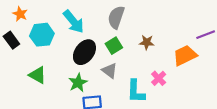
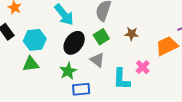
cyan hexagon: (42, 35) -> (35, 40), moved
green triangle: (38, 75) -> (31, 64), turned -36

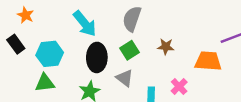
black ellipse: (74, 43) -> (97, 57), turned -35
orange trapezoid: (167, 46) -> (208, 61), turned 30

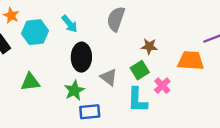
cyan arrow: (85, 24) -> (70, 24), size x0.7
green square: (129, 50) -> (140, 70), moved
cyan hexagon: (50, 54) -> (35, 32), moved

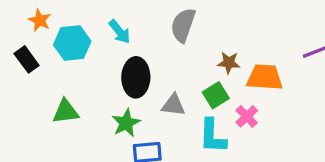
orange trapezoid: (191, 61) -> (265, 77), moved
gray triangle: (109, 77) -> (173, 105), turned -30

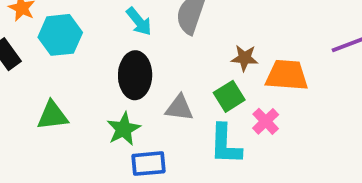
cyan arrow: (120, 32) -> (139, 21), moved

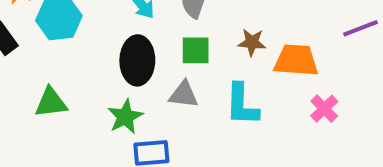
green square: (229, 96) -> (196, 50), moved, turned 32
pink cross: (266, 121) -> (324, 109), moved
cyan L-shape: (225, 144) -> (242, 105), moved

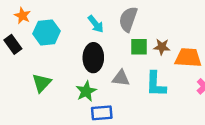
green square: (196, 50) -> (139, 47), moved
green triangle: (51, 103) -> (42, 83), turned -40

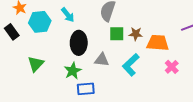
cyan arrow: (96, 24) -> (68, 15), moved
cyan L-shape: (156, 84) -> (131, 65), turned 45

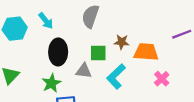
green square: (117, 34) -> (98, 53), moved

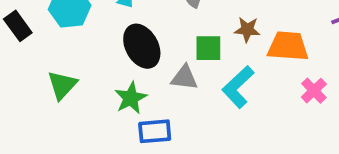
black ellipse: (58, 52) -> (142, 46), turned -30

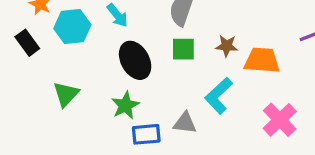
green square: (208, 48) -> (183, 49), moved
gray triangle: (184, 78) -> (185, 123), moved
pink cross: (314, 91) -> (280, 120), moved, size x1.5

